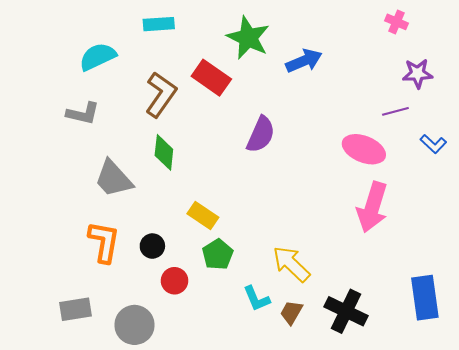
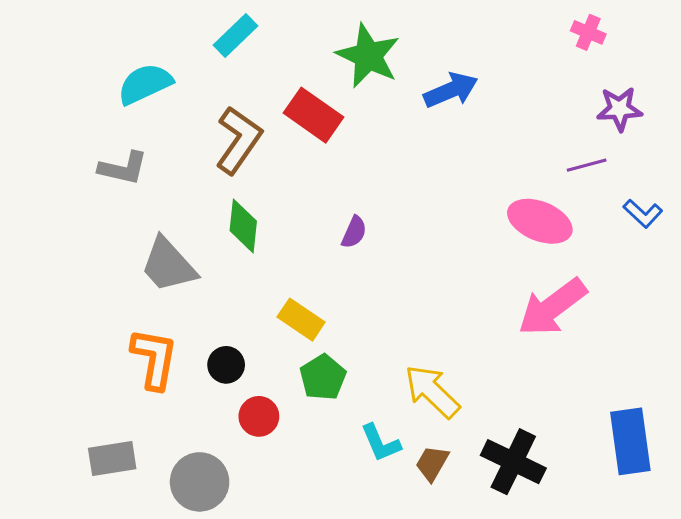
cyan rectangle: (159, 24) -> (235, 36), turned -40
purple semicircle: (261, 134) -> (354, 232), moved, size x0.6
pink arrow: (372, 207) -> (552, 307), turned 36

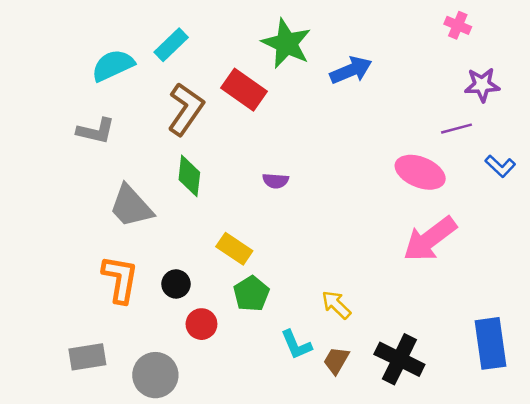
cyan rectangle: (235, 36) -> (171, 45), moved
purple semicircle: (354, 232) -> (276, 181), turned 70
yellow arrow: (432, 391) -> (336, 305), size x0.7

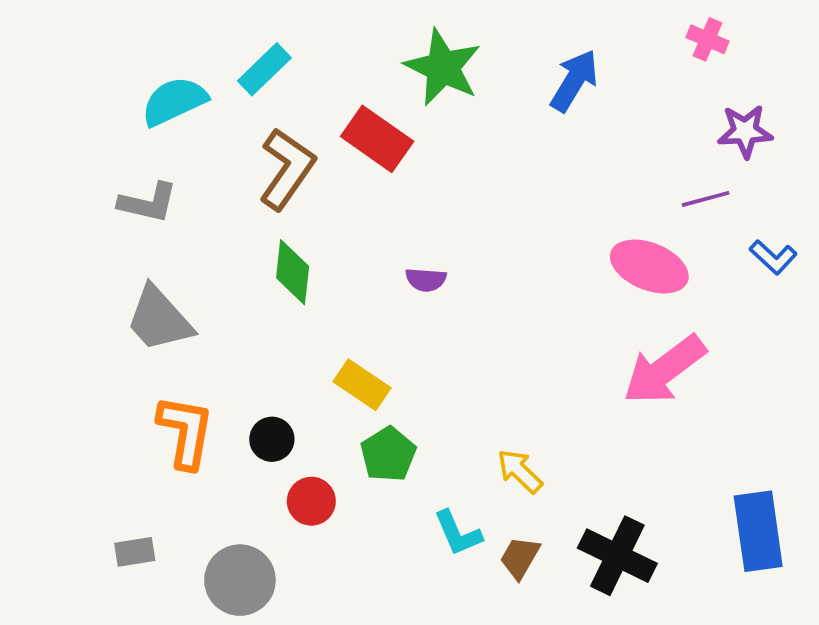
blue arrow: (351, 70) -> (574, 81), moved, turned -36
gray trapezoid: (131, 206) -> (159, 319), moved
gray rectangle: (87, 357) -> (135, 552), size x0.7

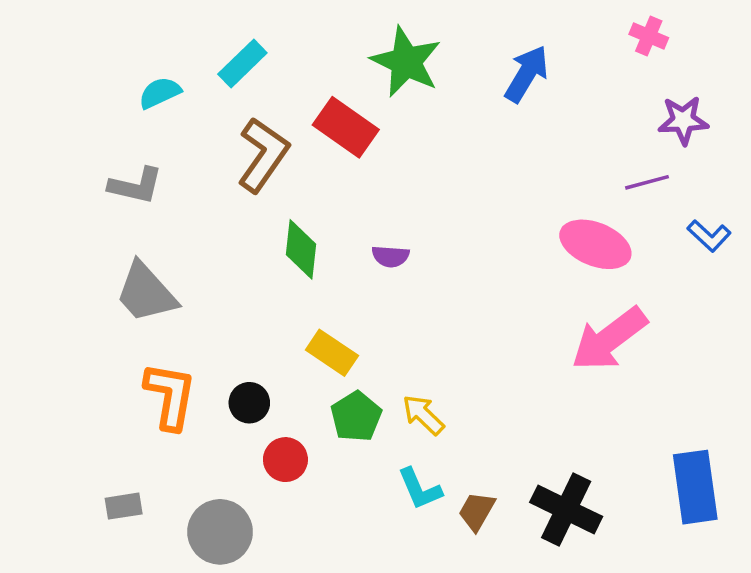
cyan semicircle: (174, 101) -> (160, 93), size x0.7
green diamond: (293, 272) -> (301, 249), moved
yellow arrow: (520, 471) -> (423, 415), moved

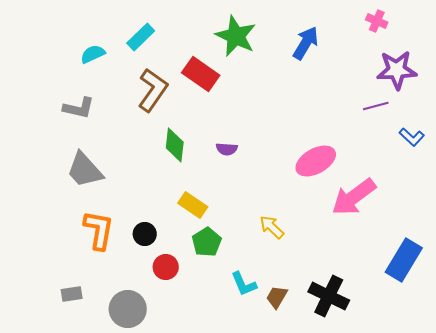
purple star: (683, 120) -> (397, 70), size x1.4
pink ellipse: (595, 244) -> (316, 161), moved, turned -51
yellow arrow: (423, 415) -> (272, 227), moved
blue rectangle: (695, 487) -> (404, 260), moved, turned 39

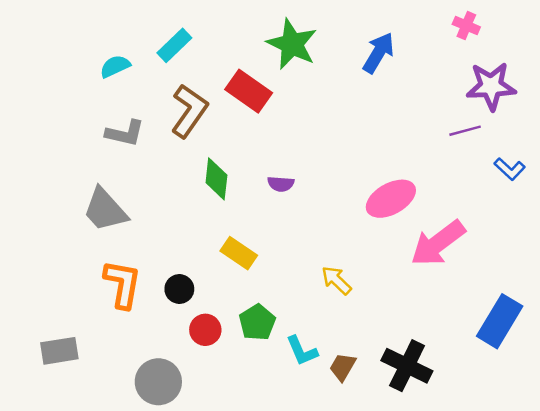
gray L-shape: (79, 108) -> (125, 133), moved
green pentagon: (207, 242) -> (257, 322), moved
gray rectangle: (72, 294) -> (59, 351), moved, size x1.4

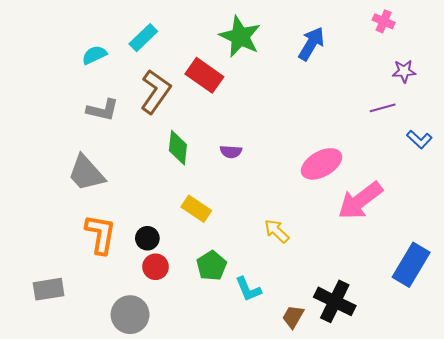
purple star: (491, 86) -> (404, 71), size x0.6
red circle: (205, 330) -> (156, 267), moved
brown trapezoid: (343, 367) -> (293, 317), moved

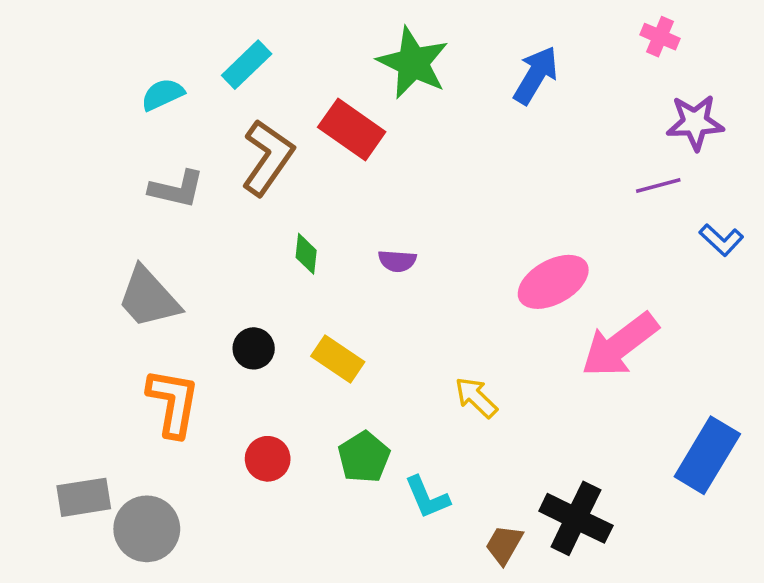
purple star: (404, 71) -> (695, 122), size x1.4
green diamond: (178, 148) -> (306, 254), size x0.7
black circle: (147, 238) -> (254, 348), moved
gray circle: (130, 315) -> (147, 529), moved

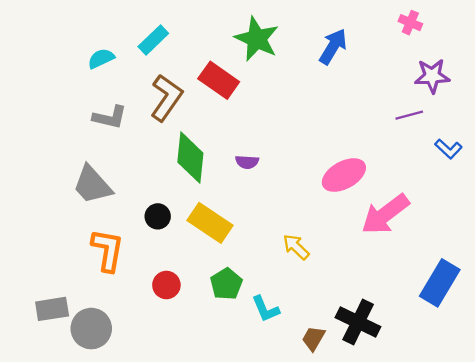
green diamond: (306, 254) -> (190, 158), size x2.0
yellow rectangle: (338, 359) -> (210, 223), size x1.4

